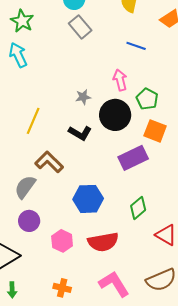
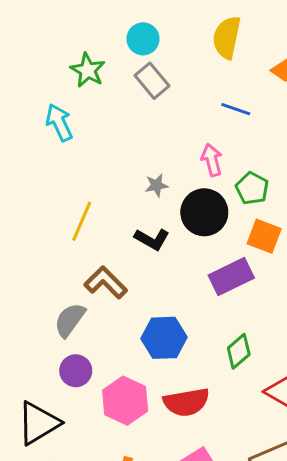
green star: (22, 21) -> (88, 70), moved
pink hexagon: (62, 241) -> (125, 401), size x1.4

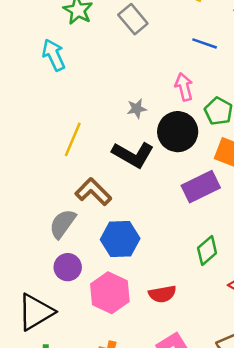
black L-shape: (152, 239) -> (133, 155), size x1.4
blue hexagon: (164, 338) -> (120, 239), moved
red semicircle: (186, 402) -> (162, 294), size x0.7

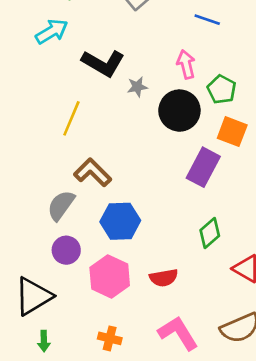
cyan arrow: (54, 55) -> (52, 31), turned 84
black L-shape: (133, 155) -> (103, 63), moved
purple rectangle: (201, 187) -> (203, 167), turned -36

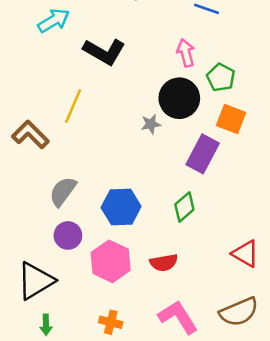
gray star: (137, 87) -> (151, 124), moved
brown L-shape: (93, 172) -> (30, 134), moved
green diamond: (210, 233) -> (184, 207), moved

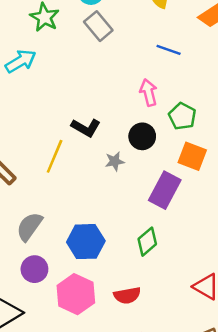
black L-shape: (104, 52) -> (86, 128), moved, size x0.7
black circle: (179, 98) -> (142, 136), size x0.7
yellow line: (73, 106) -> (55, 156), moved

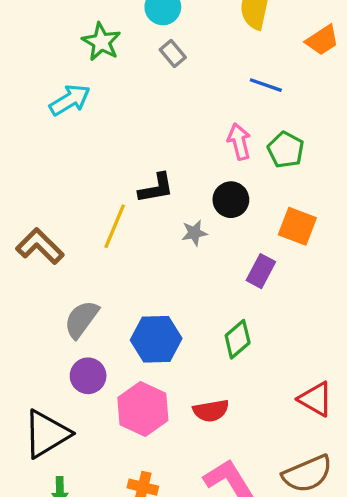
gray rectangle: (98, 26) -> (173, 53), size x0.7
green pentagon: (182, 116) -> (286, 150), moved
black L-shape: (86, 128) -> (156, 188), turned -40
purple rectangle: (165, 190) -> (261, 271), size x0.7

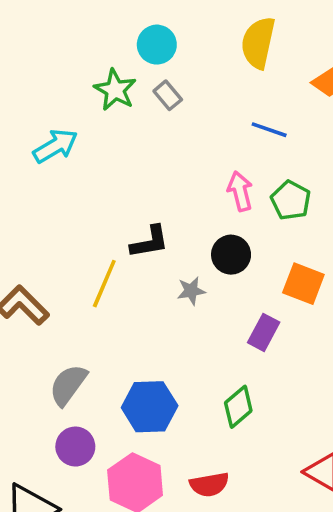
green star: (101, 42) -> (115, 90), moved

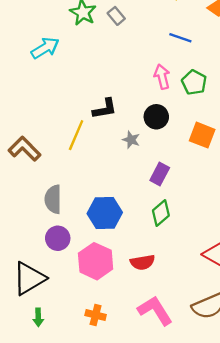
gray star: (191, 291) -> (131, 140), turned 30
purple rectangle: (264, 332) -> (160, 174), moved
gray semicircle: (68, 385) -> (53, 199), turned -36

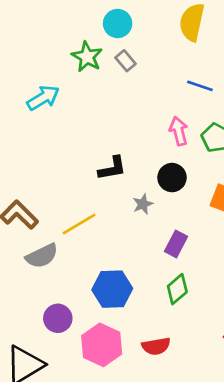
yellow line: (76, 135) -> (79, 224), moved, turned 36
gray star: (131, 140) -> (143, 204), turned 30
gray semicircle: (53, 199) -> (42, 256), moved, turned -116

